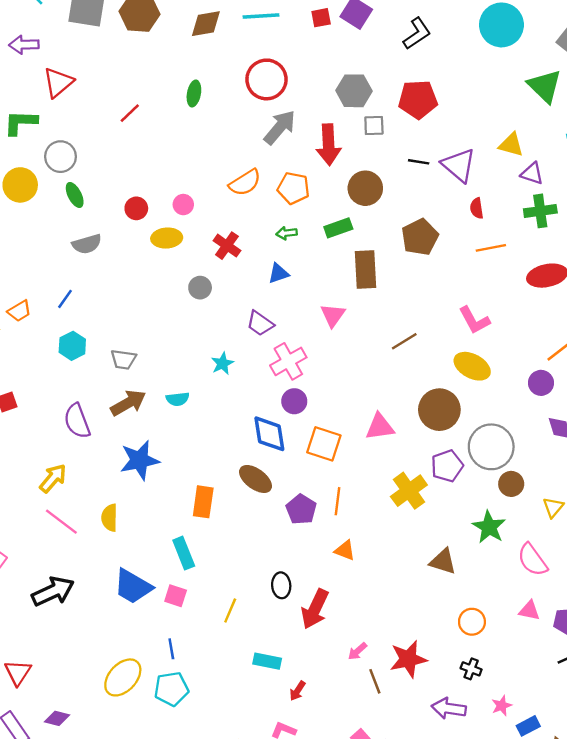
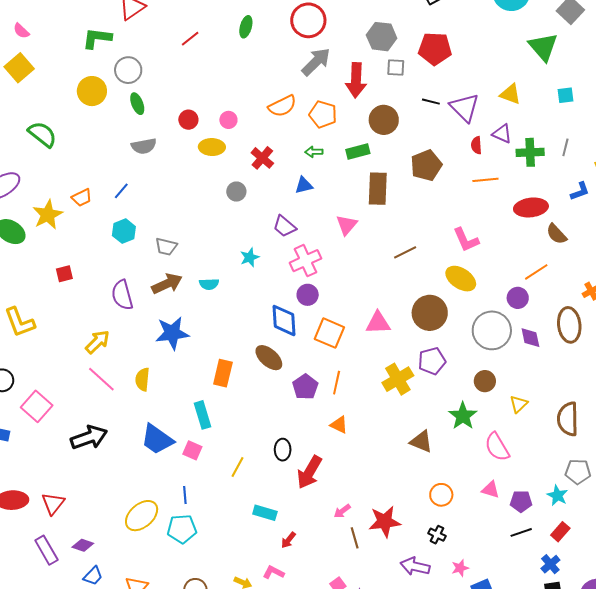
purple triangle: (532, 174) -> (502, 134), moved
gray circle: (491, 447) -> (492, 330), moved

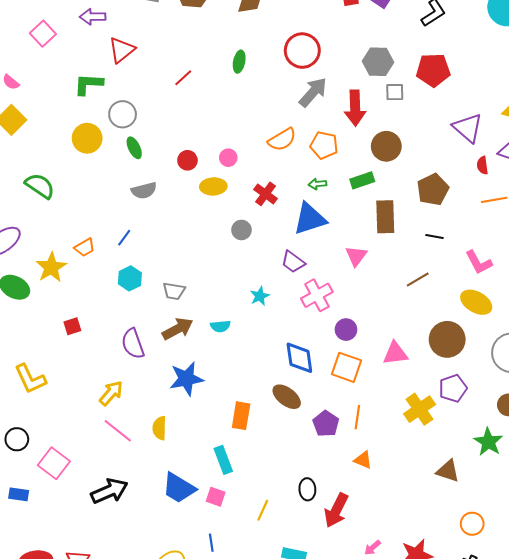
black line: (431, 102) -> (434, 236), moved
blue triangle: (304, 185) -> (310, 219), size x1.8
purple circle: (308, 295) -> (346, 330), moved

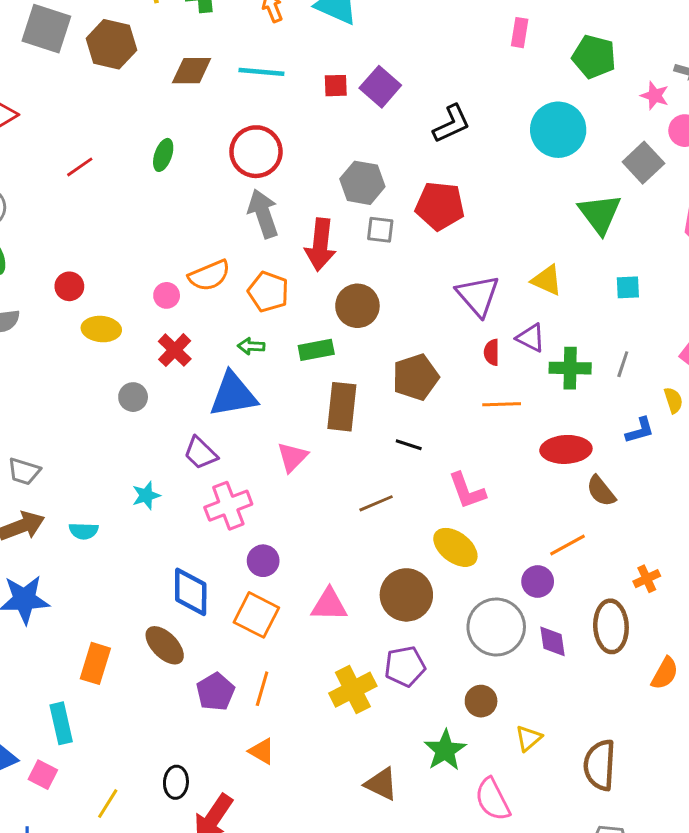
gray arrow: (313, 92) -> (263, 214), turned -68
pink circle: (228, 158) -> (167, 295), moved

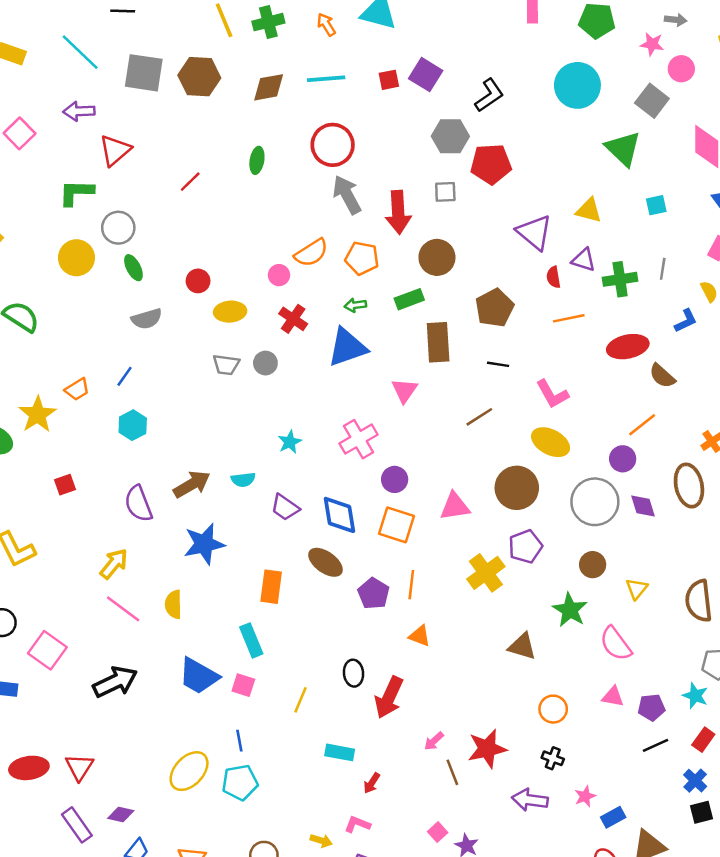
gray hexagon: (362, 183) -> (450, 136), moved
purple trapezoid: (201, 453) -> (285, 507), moved
gray trapezoid: (24, 471) -> (226, 365), moved

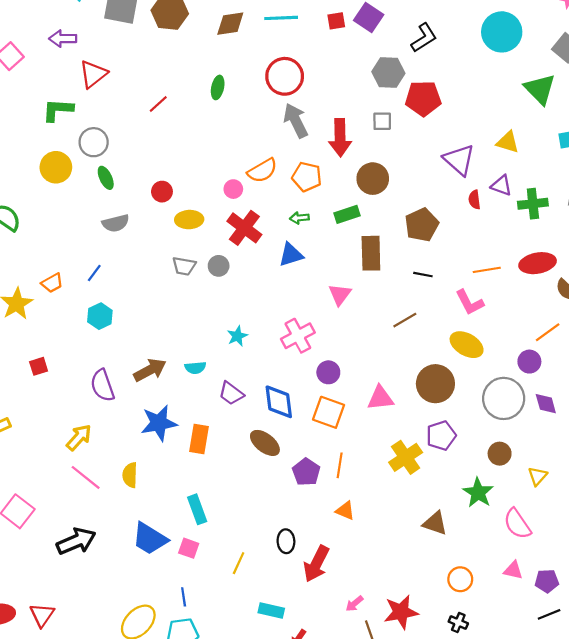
orange line: (569, 318) -> (487, 270), moved
red cross: (293, 319) -> (244, 228), size x1.4
blue triangle: (347, 347) -> (291, 255), size x0.7
orange rectangle: (271, 587) -> (199, 439), moved

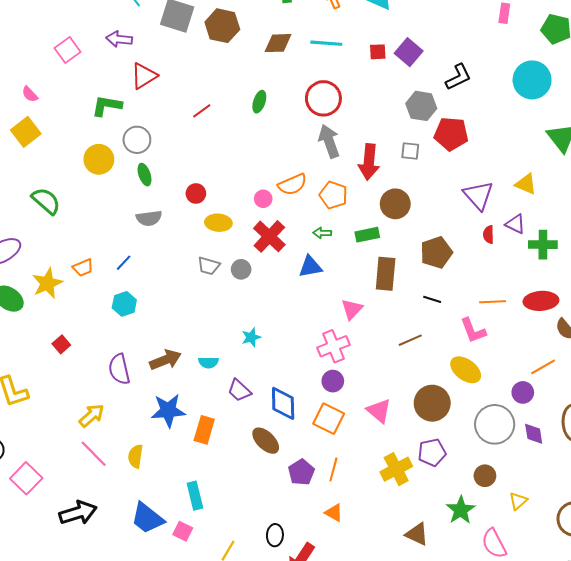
pink cross: (298, 336) -> (334, 346), moved
red square: (39, 366) -> (61, 344), turned -30
pink triangle: (380, 398) -> (379, 411), turned 40

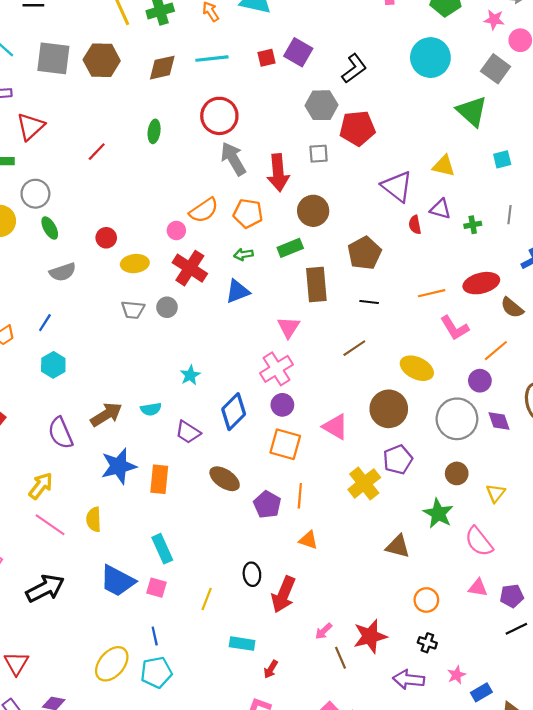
green cross: (543, 245) -> (473, 225), size x0.6
pink L-shape: (473, 331) -> (455, 328), moved
blue diamond: (283, 403) -> (234, 412), moved, turned 56

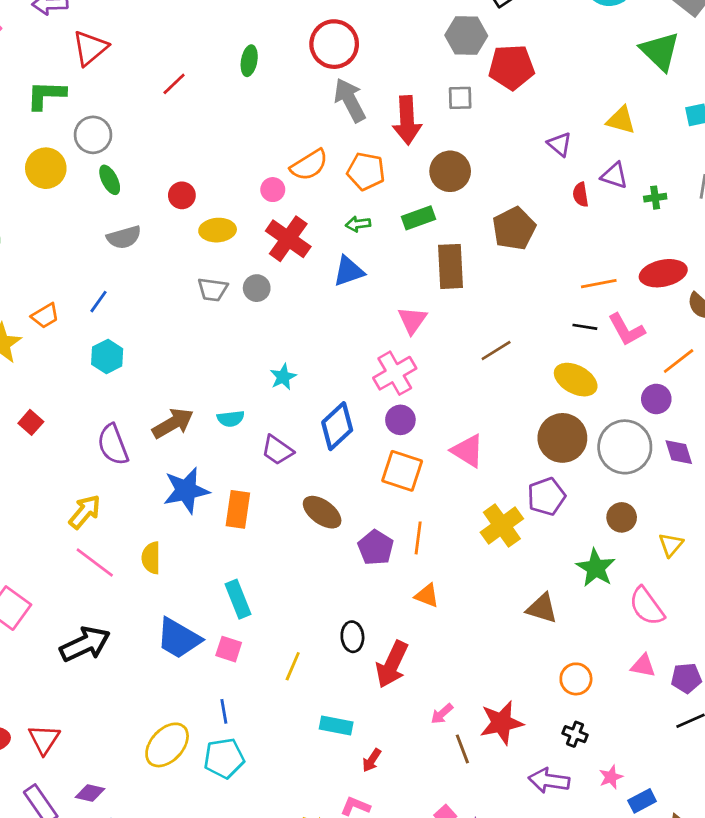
purple triangle: (397, 186) -> (560, 144), size x0.6
black line: (369, 302) -> (585, 327), moved
brown circle: (389, 409) -> (562, 438), moved

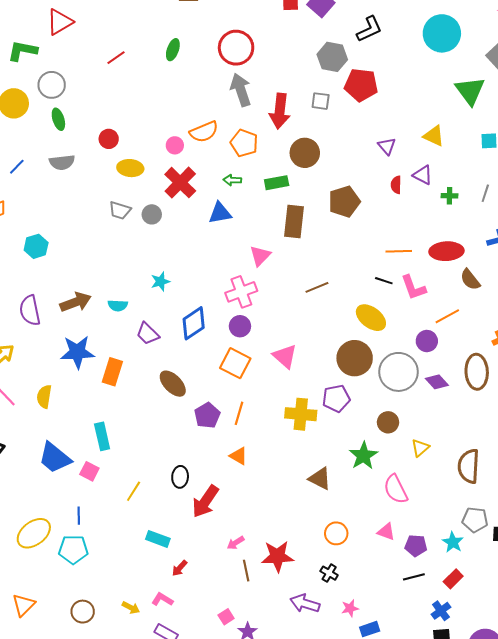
blue line: (99, 302) -> (17, 167), moved
purple diamond: (679, 452) -> (437, 382), turned -35
yellow cross: (502, 526) -> (301, 414), turned 32

